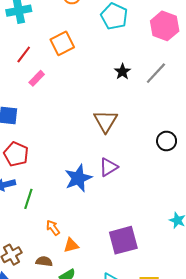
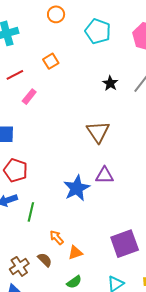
orange square: (62, 43) -> (51, 61), size x0.7
red line: (24, 55) -> (15, 75), turned 30
purple triangle: (108, 167) -> (105, 175), turned 36
brown semicircle: (44, 261) -> (45, 260), moved, turned 42

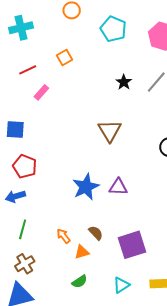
purple triangle: (105, 175) -> (118, 187), moved
green line: (31, 212) -> (23, 229), moved
brown semicircle: (45, 260) -> (96, 233), moved

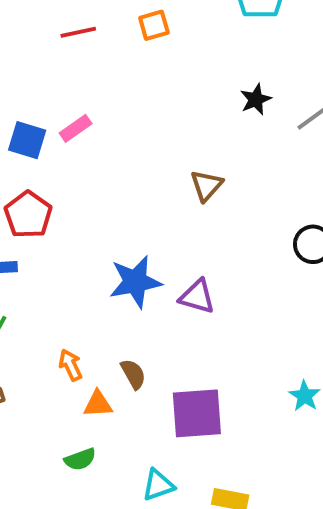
pink rectangle: (41, 92) -> (76, 128), moved
brown triangle: (110, 131) -> (206, 185), size x0.7

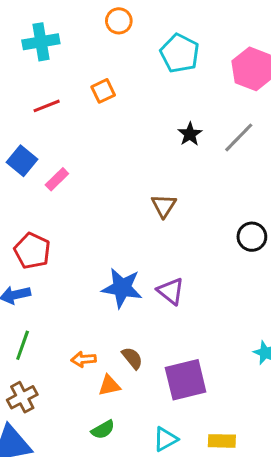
blue square: (27, 140) -> (22, 161), moved, turned 32
blue star: (135, 282) -> (122, 288), turned 30
purple triangle: (197, 297) -> (171, 291), turned 32
orange arrow: (70, 365) -> (83, 359), turned -60

